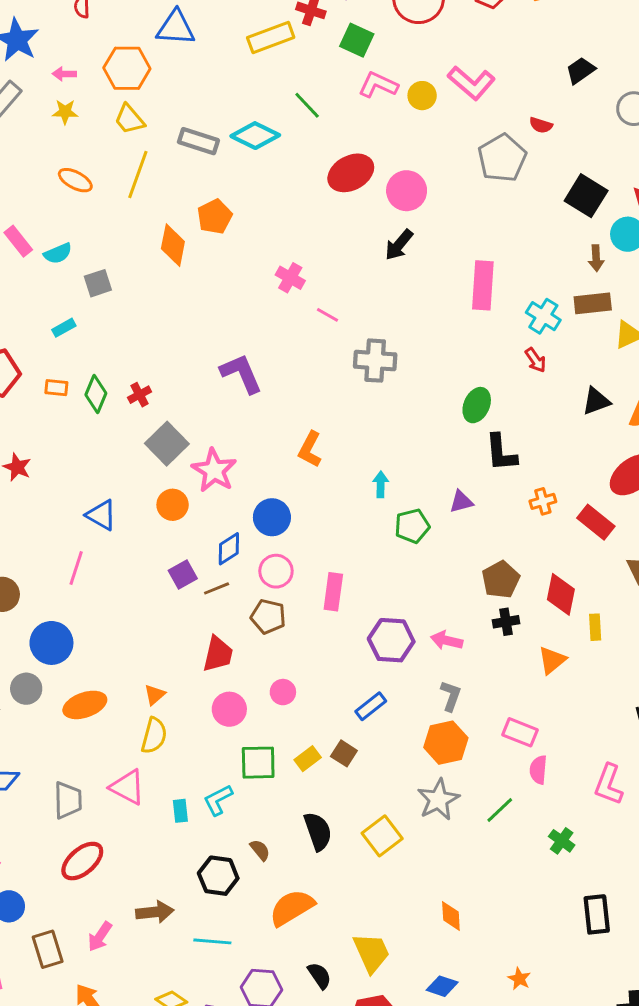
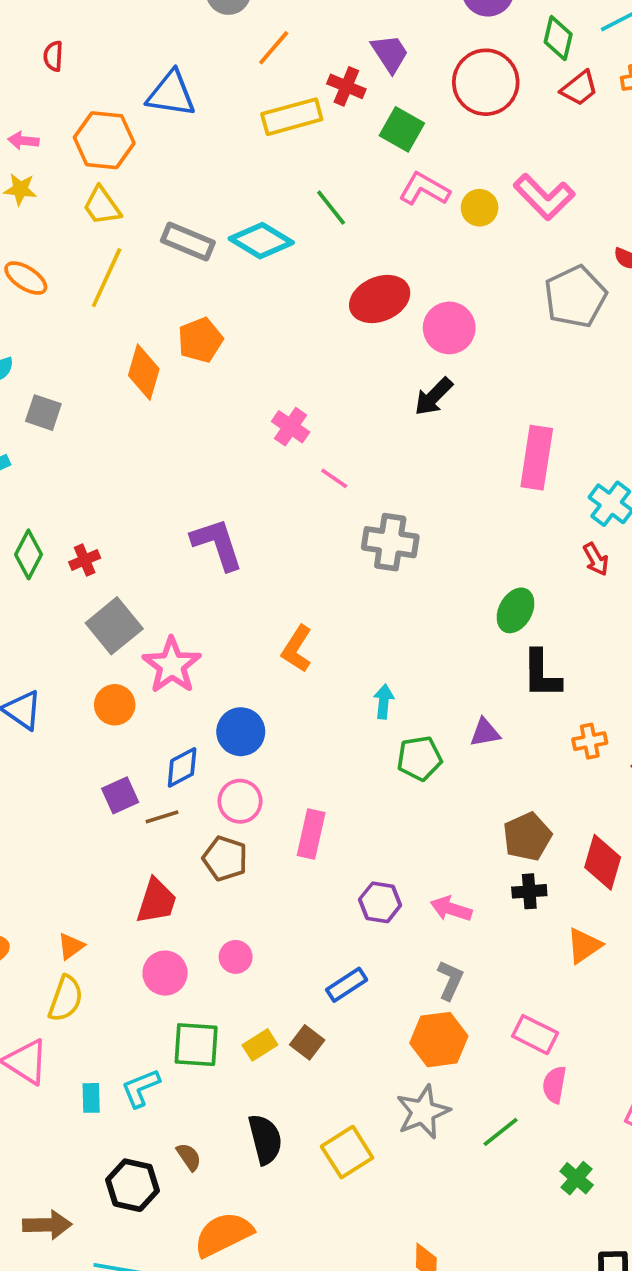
gray square: (98, 283) -> (43, 413), turned 32
purple hexagon: (391, 640) -> (380, 902), size x0.7

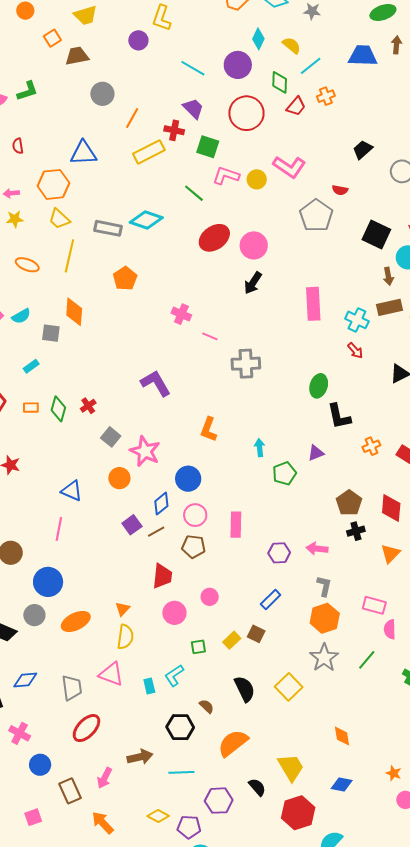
green line: (331, 208) -> (194, 193), moved
orange diamond: (144, 372) -> (74, 312), moved
gray square: (114, 626) -> (111, 437), size x0.7
green square: (196, 1045) -> (198, 647), size x0.6

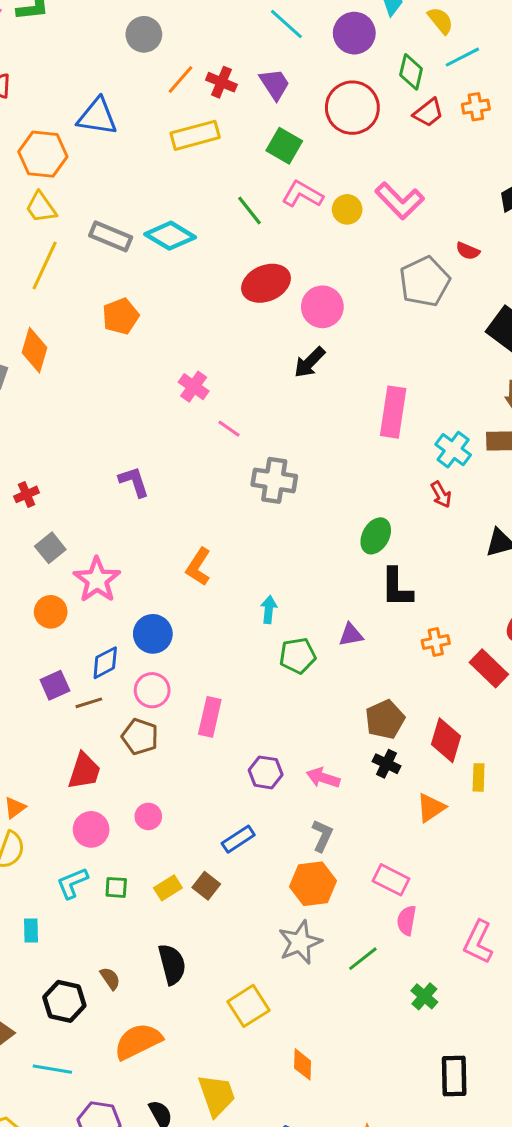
red cross: (174, 130) -> (221, 82), moved
purple L-shape: (156, 383) -> (134, 482), size x0.7
black cross: (356, 531) -> (387, 764), turned 30
cyan L-shape: (174, 675) -> (72, 883), moved
yellow square: (289, 687) -> (248, 1006), moved

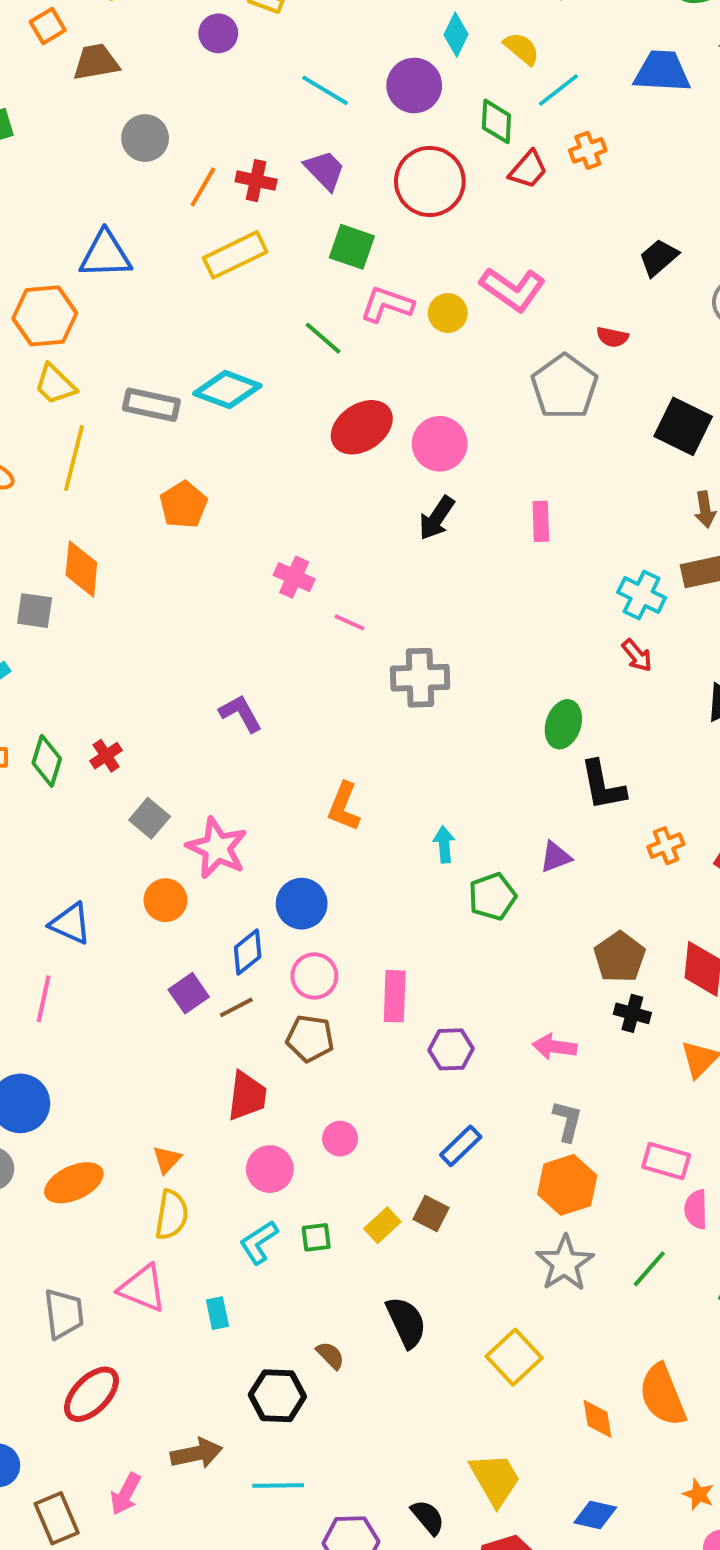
pink rectangle: (393, 412) -> (541, 521), moved, size x0.6
purple hexagon: (266, 772) -> (451, 1049), moved
orange semicircle: (138, 1041) -> (663, 1395), moved, turned -75

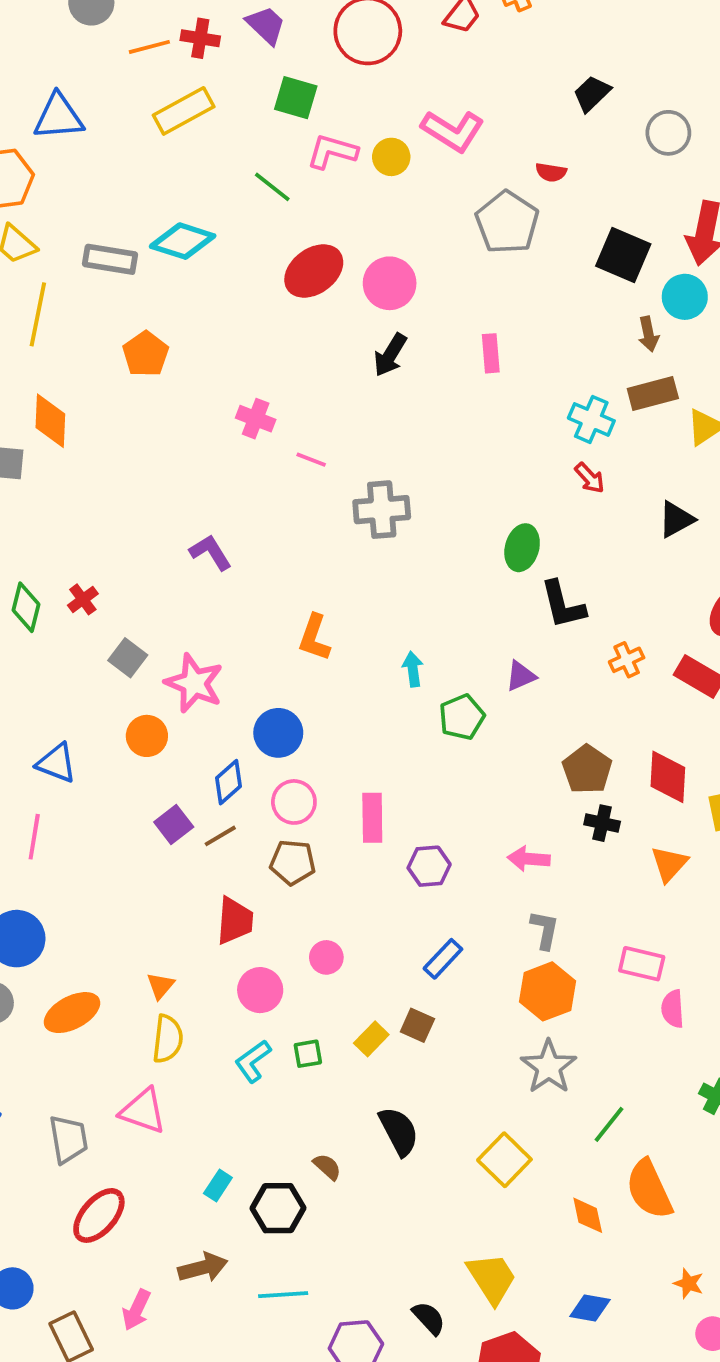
orange line: (203, 187) -> (149, 47), turned 48
green line: (649, 1269) -> (609, 1124), moved
cyan rectangle: (217, 1313) -> (218, 1185), moved, turned 48

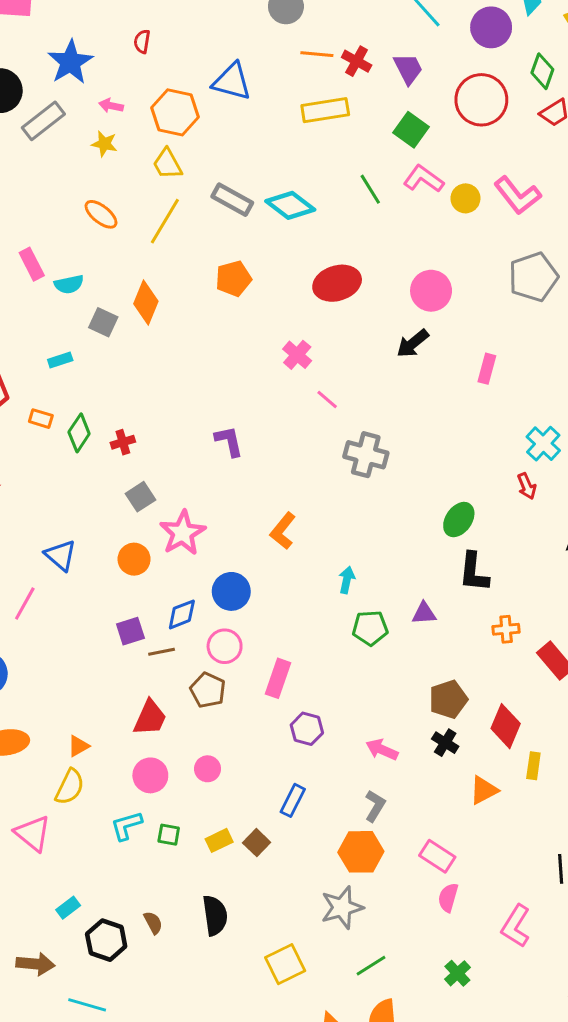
red ellipse: (314, 271) -> (337, 283), moved
blue rectangle: (443, 959) -> (293, 800), turned -36

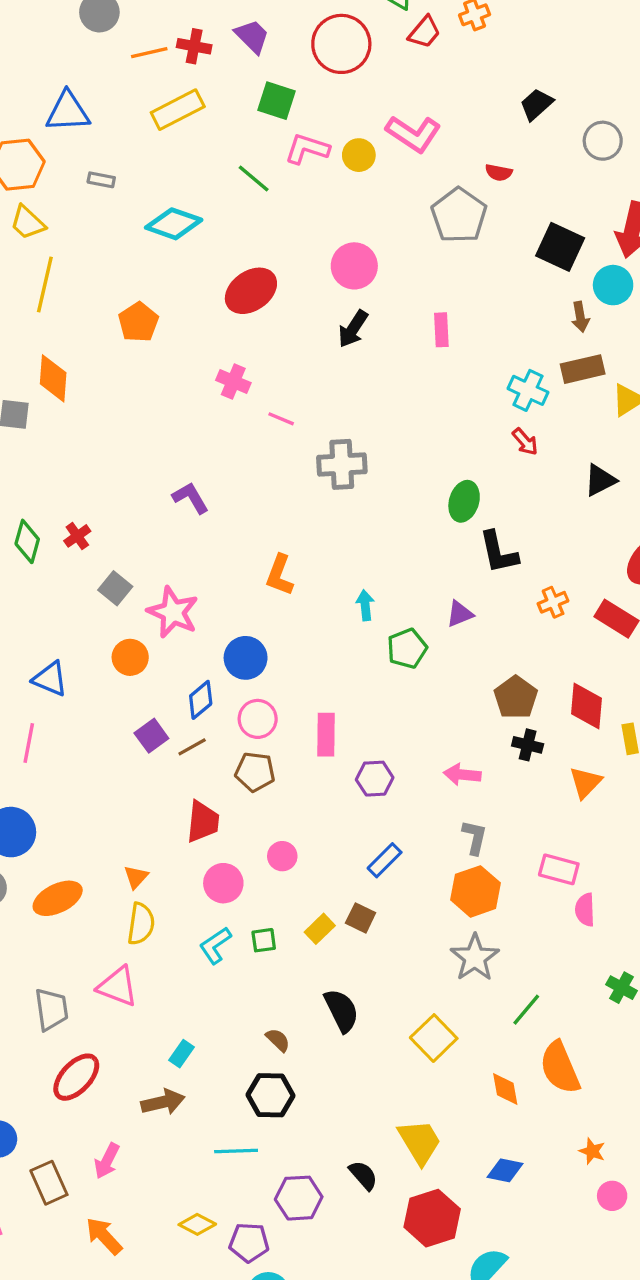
gray rectangle: (232, 200) -> (101, 180), moved, size x0.6
blue rectangle: (293, 800) -> (385, 860), turned 36
black hexagon: (106, 940) -> (270, 1095), moved
brown arrow: (35, 964) -> (163, 1102), moved

